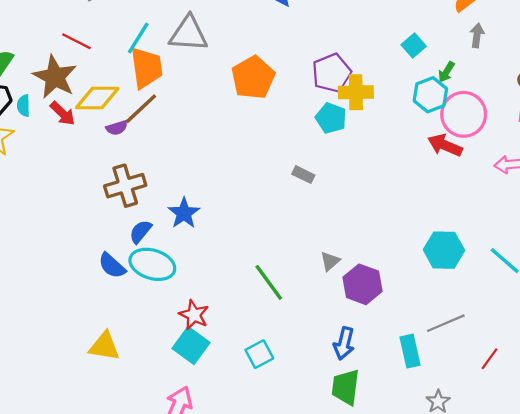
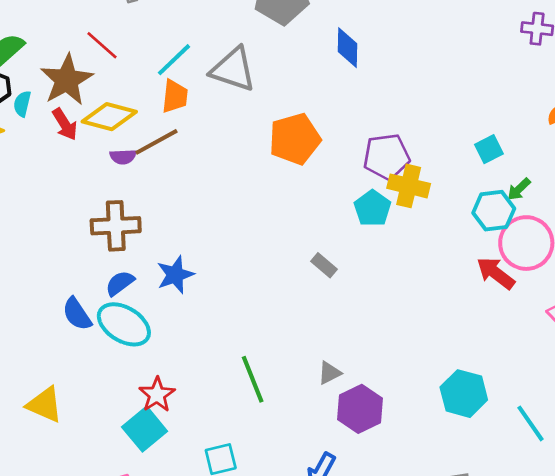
orange trapezoid: (146, 68) -> (175, 96), size x0.7

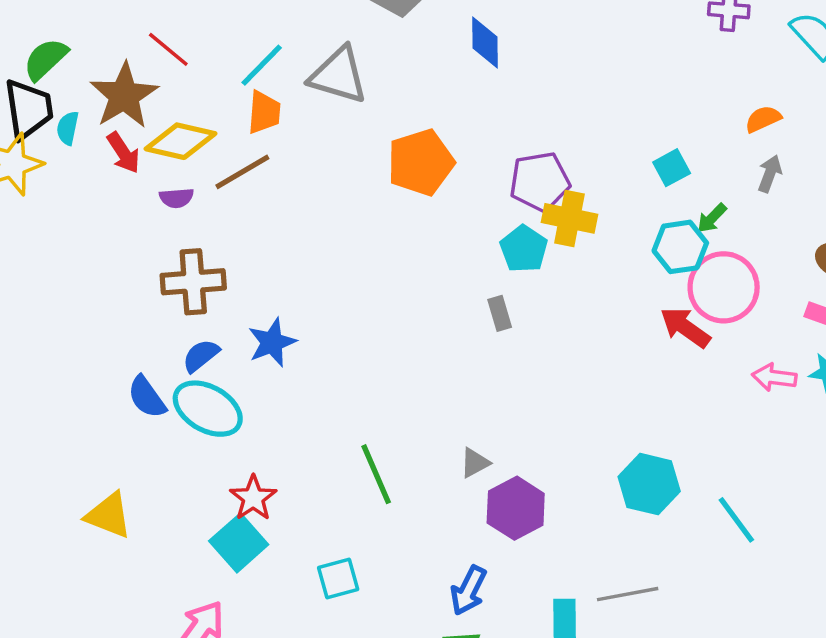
purple semicircle: (123, 157) -> (176, 198), moved
gray rectangle: (324, 265) -> (500, 313), moved, turned 35

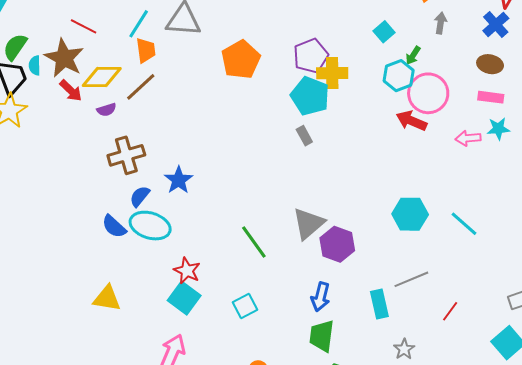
cyan semicircle: (68, 128) -> (35, 65), moved
cyan pentagon: (524, 249) -> (310, 96), size x1.4
gray triangle: (475, 463) -> (308, 224), size x1.8

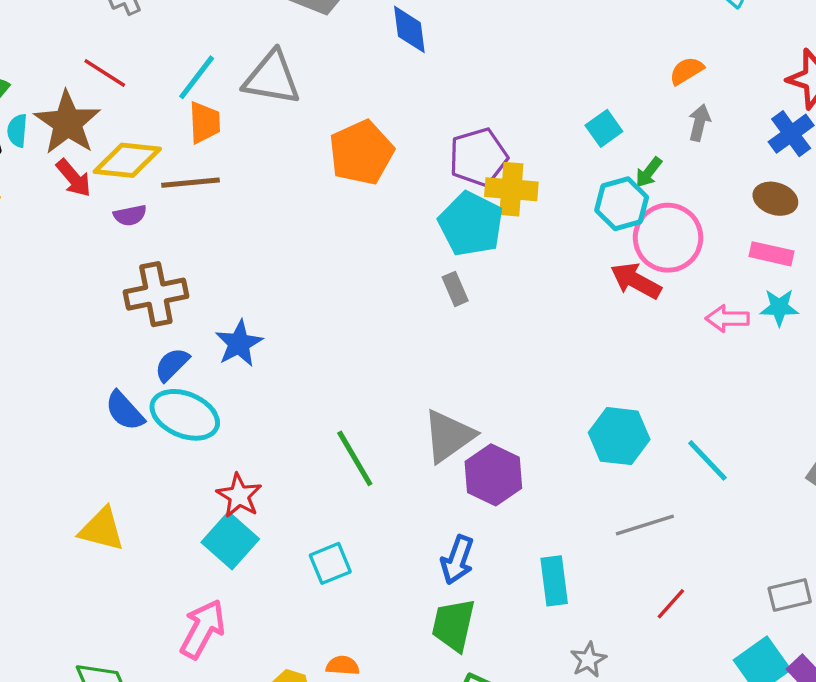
brown line: (141, 87) -> (191, 183), turned 32
gray line: (411, 279) -> (645, 525), moved

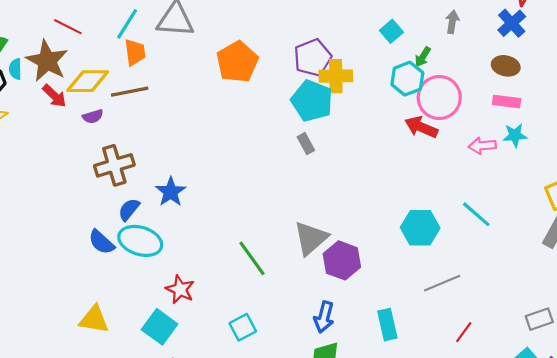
cyan line: (707, 460) -> (476, 214), moved
cyan square: (230, 541) -> (160, 327), moved

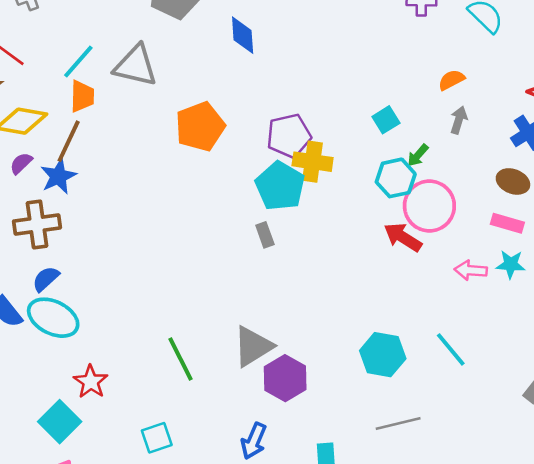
brown line: (130, 92) -> (69, 141), turned -63
purple semicircle: (93, 116) -> (21, 163), turned 144
blue star: (171, 192) -> (58, 176), moved

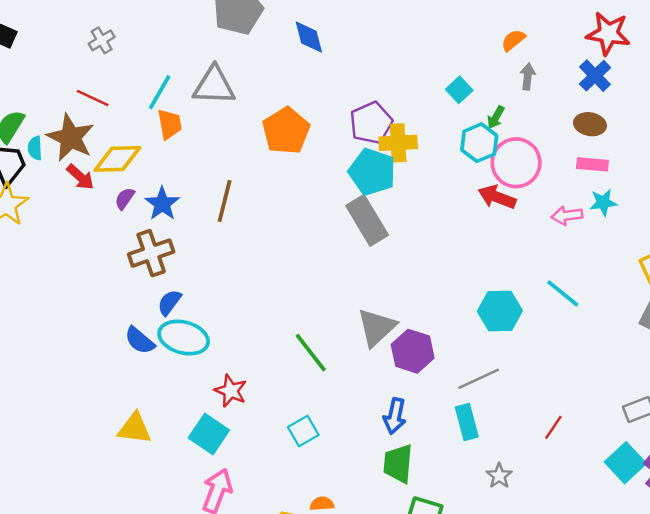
brown line: (69, 141) -> (225, 201), moved
gray rectangle: (265, 235) -> (367, 220), size x2.0
gray line: (398, 424) -> (479, 379), moved

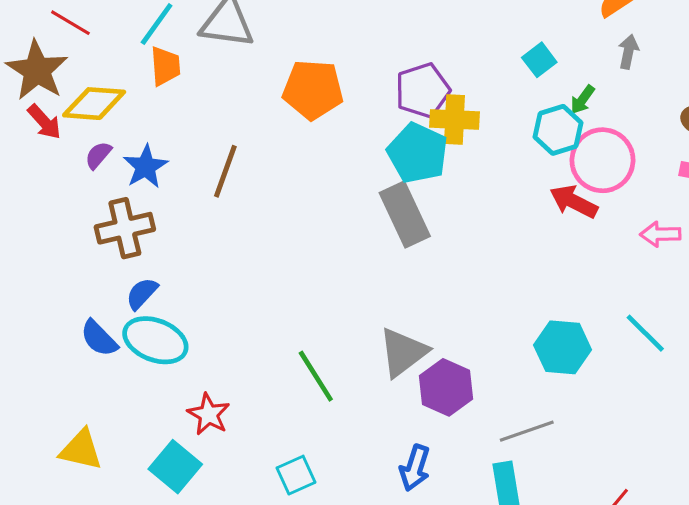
orange pentagon: (286, 131) -> (313, 90), turned 30

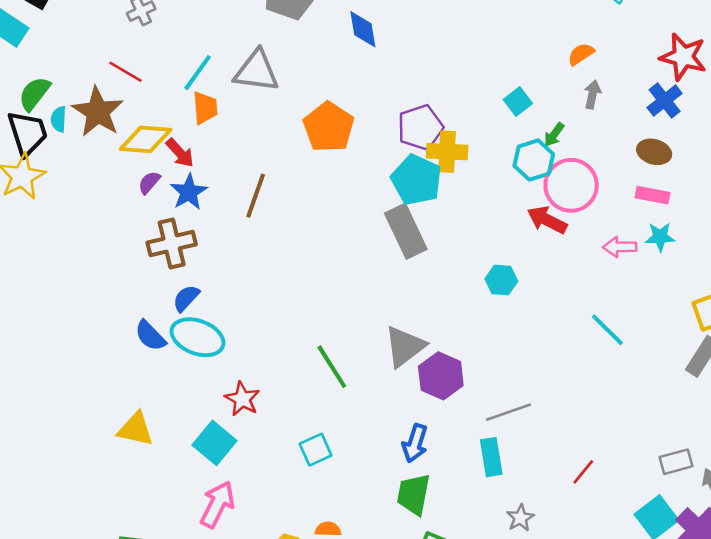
orange pentagon: (313, 90) -> (329, 127), turned 30
red arrow: (44, 122) -> (180, 153), moved
cyan hexagon: (563, 347) -> (501, 280), moved, size x0.7

